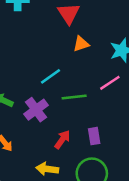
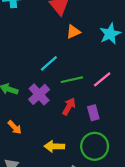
pink line: (110, 83) -> (102, 79), moved
red arrow: (62, 139) -> (69, 106), moved

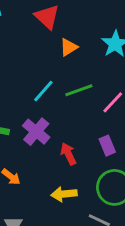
green line: (72, 80) -> (79, 90), moved
red arrow: (69, 106) -> (68, 154), moved, turned -48

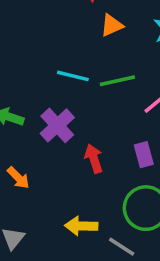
cyan line: (43, 91) -> (73, 76), turned 55
yellow arrow: (64, 194) -> (81, 226), moved

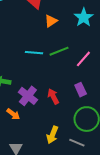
purple cross: (57, 125) -> (28, 96), moved
yellow arrow: (81, 226) -> (52, 135), turned -60

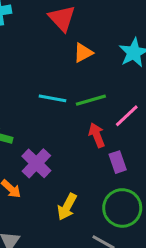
red arrow: (53, 96) -> (97, 135), moved
yellow arrow: (52, 135) -> (67, 207), moved

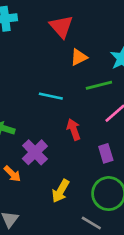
green line: (91, 100) -> (99, 85), moved
red arrow: (97, 135) -> (74, 129), moved

